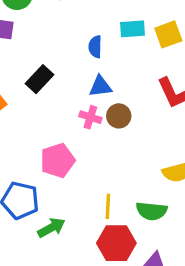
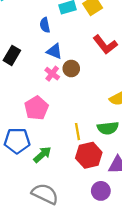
blue triangle: (100, 86) -> (54, 51), turned 42
pink cross: (90, 117) -> (52, 74), turned 32

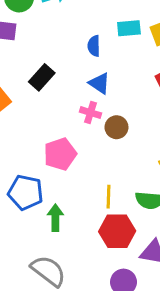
brown circle: (71, 69) -> (116, 127), moved
pink cross: (52, 74) -> (90, 113), turned -32
green arrow: (42, 155) -> (55, 218), turned -60

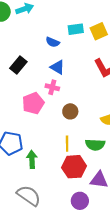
blue semicircle: (94, 46) -> (53, 42), turned -64
brown circle: (116, 127) -> (70, 111), moved
pink pentagon: (60, 154) -> (33, 103), moved

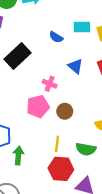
black rectangle: (18, 65) -> (18, 56), size x1.4
blue triangle: (57, 67) -> (75, 66), moved
pink pentagon: (33, 103) -> (38, 106), moved

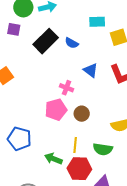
cyan rectangle: (82, 27) -> (97, 22), moved
black rectangle: (18, 56) -> (46, 41), moved
green arrow: (18, 156) -> (53, 159), moved, turned -72

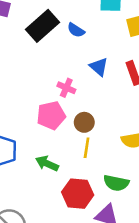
yellow line: (75, 145) -> (87, 148), moved
green semicircle: (103, 149) -> (116, 183), moved
green arrow: (53, 159) -> (47, 163), moved

